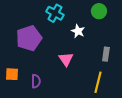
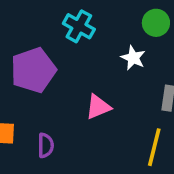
white star: (78, 31) -> (133, 58), moved
pink triangle: (66, 59) -> (98, 107), turned 42

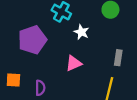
white star: (133, 58) -> (81, 32), moved

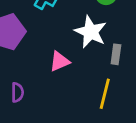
white star: (81, 32) -> (91, 32), moved, size x1.6

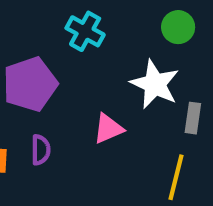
purple semicircle: (17, 92) -> (41, 150), moved

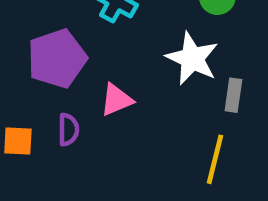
pink triangle: (108, 129) -> (117, 100), moved

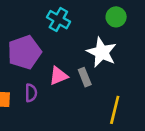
gray rectangle: (233, 95) -> (85, 77), moved, turned -30

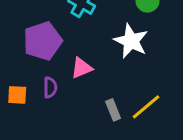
gray rectangle: (85, 77) -> (113, 110), moved
yellow line: (115, 110) -> (146, 107), turned 36

